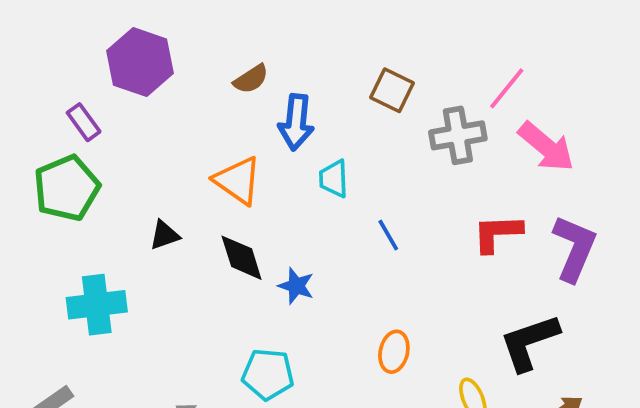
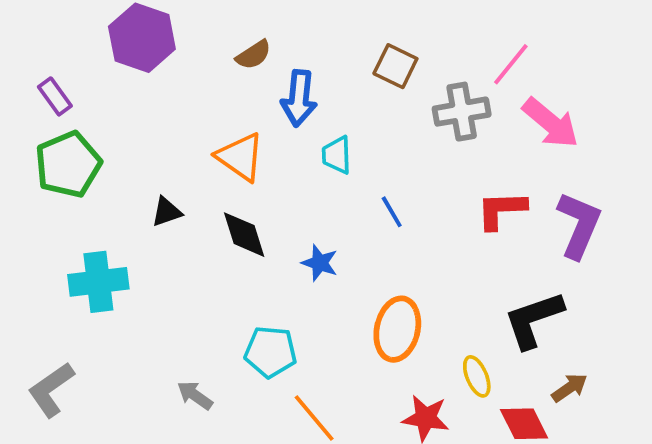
purple rectangle: (84, 122) -> (55, 96), moved
blue star: (296, 286) -> (320, 263), moved
orange ellipse: (394, 352) -> (397, 329), size x1.5

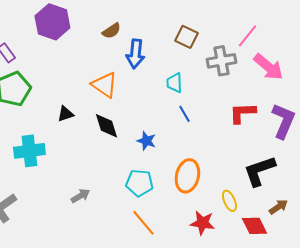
cyan trapezoid: (337, 155) -> (174, 83), moved
cyan pentagon: (271, 352) -> (139, 183), moved
gray arrow: (195, 395) -> (80, 196), moved, turned 114

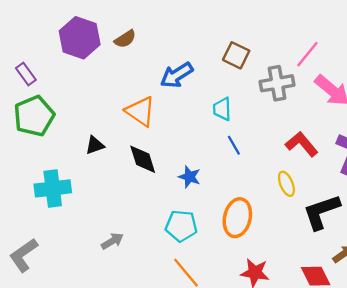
brown semicircle: (111, 31) -> (125, 39), moved
blue arrow: (135, 54) -> (177, 75), turned 52
red L-shape: (242, 113) -> (302, 144), turned 52
yellow ellipse: (229, 201) -> (286, 184), moved

